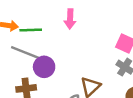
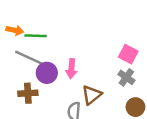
pink arrow: (70, 19) -> (71, 69), moved

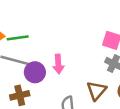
brown triangle: (92, 95) -> (97, 91), moved

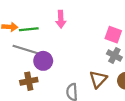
pink arrow: (58, 64) -> (61, 19), moved

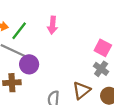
green line: (29, 29) -> (19, 31), turned -54

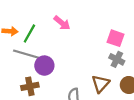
pink arrow: (53, 25) -> (62, 23), turned -49

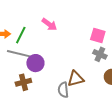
brown triangle: (101, 84) -> (76, 79), moved, turned 36

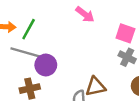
pink arrow: (49, 24) -> (85, 14), moved

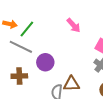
purple circle: (46, 65) -> (45, 62), moved

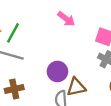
purple circle: (45, 62) -> (57, 71), moved

